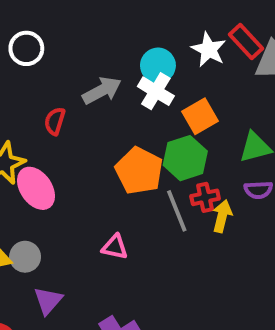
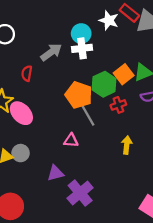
white cross: (156, 91) -> (82, 48), turned -30
orange square: (200, 116) -> (124, 74), moved
gray line: (177, 211) -> (87, 115), moved
yellow arrow: (222, 216) -> (127, 145), moved
purple triangle: (48, 301) -> (55, 173), moved, turned 42

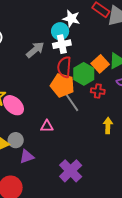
white star: (109, 20) -> (71, 19), moved
red semicircle: (27, 73) -> (64, 67), moved, size x1.5
red cross: (118, 105) -> (98, 91), turned 32
pink triangle: (71, 140) -> (47, 126), moved
purple triangle: (55, 173) -> (27, 157), moved

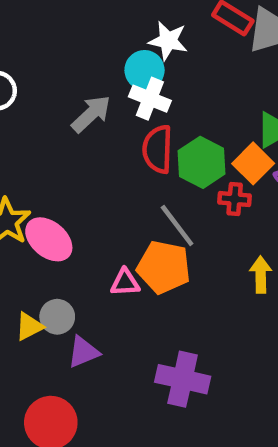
white cross: (62, 44) -> (150, 99), turned 36
orange square: (100, 64) -> (253, 163), moved
orange pentagon: (62, 85) -> (164, 267), moved
purple cross: (71, 171) -> (183, 379), turned -30

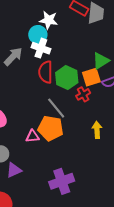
orange square: (253, 163) -> (91, 77), turned 30
red cross: (235, 199) -> (83, 94), turned -32
purple cross: (183, 379) -> (62, 181), turned -30

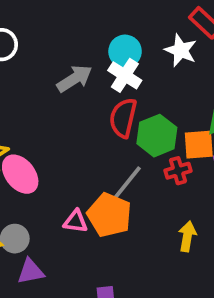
white star: (49, 20) -> (181, 50), moved
gray line: (56, 108) -> (127, 183), turned 65

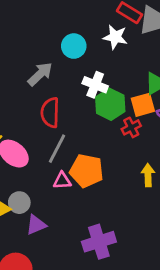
white cross: (125, 75) -> (95, 85), moved
red semicircle: (123, 118) -> (50, 113), moved
gray line: (127, 183) -> (57, 149), moved

